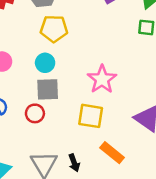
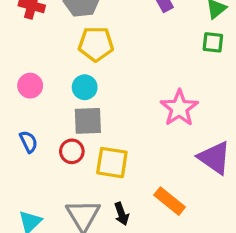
pink star: (102, 79) -> (179, 108), moved
yellow square: (91, 116) -> (112, 163), moved

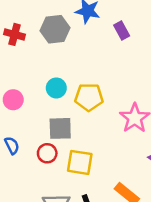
yellow pentagon: (96, 44) -> (89, 97), moved
cyan circle: (85, 87) -> (56, 88), moved

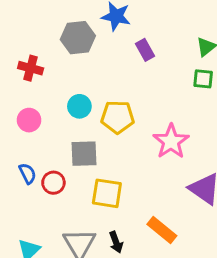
purple rectangle: (122, 31) -> (145, 50), moved
red cross: (15, 34) -> (31, 68), moved
red circle: (47, 153) -> (53, 183), moved

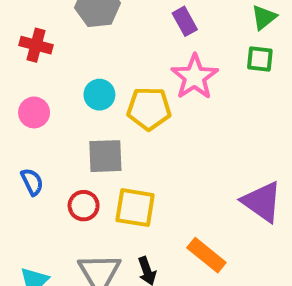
pink star: (171, 141) -> (195, 77), moved
red circle: (53, 183) -> (84, 206), moved

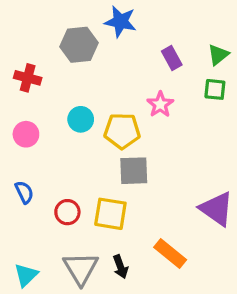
purple rectangle: (185, 21) -> (172, 58), moved
pink star: (195, 77) -> (160, 104), size x0.7
gray square: (105, 156) -> (134, 171), moved

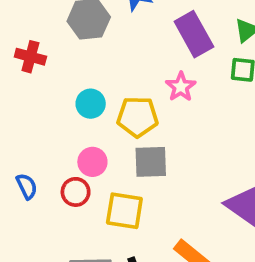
purple rectangle: (172, 58) -> (194, 34), size x1.6
pink circle: (26, 134) -> (92, 162), moved
red circle: (67, 212) -> (76, 192), moved

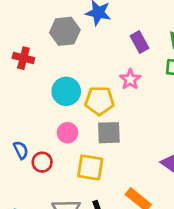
purple rectangle: (194, 34) -> (140, 42), size x0.7
cyan circle: (91, 104) -> (66, 91), size x1.4
red circle: (76, 192) -> (42, 162), moved

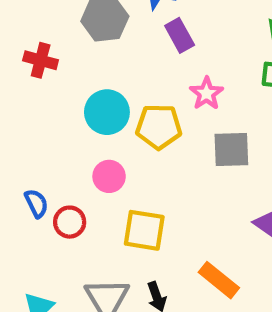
purple rectangle: (140, 42) -> (180, 35), moved
gray square: (109, 133) -> (231, 149), moved

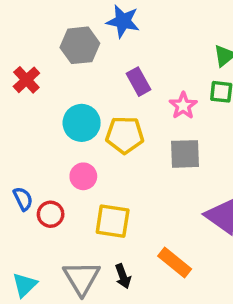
purple rectangle: (180, 35) -> (138, 82), moved
red cross: (41, 60) -> (26, 80), turned 32
pink star: (206, 93) -> (183, 106), moved

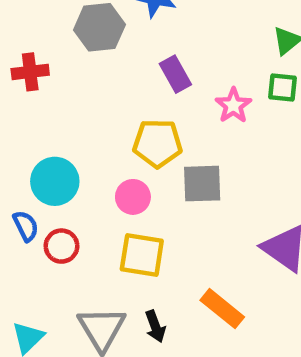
red cross: (26, 80) -> (30, 72), turned 36
cyan circle: (82, 123) -> (55, 181), moved
gray square: (185, 154) -> (202, 184), moved
pink circle: (83, 176) -> (133, 197), moved

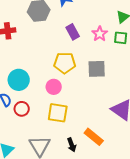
pink star: (233, 105) -> (100, 34), moved
gray square: (202, 184) -> (97, 69), moved
black arrow: (155, 326) -> (72, 145), moved

